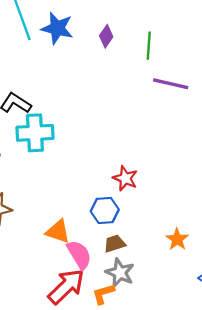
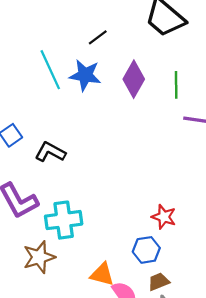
purple diamond: (106, 36) -> (134, 79), size x1.6
cyan cross: (35, 133) -> (64, 220), moved

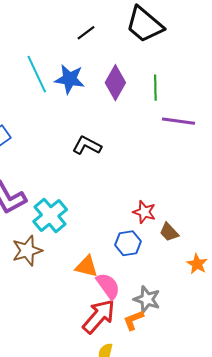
black line: (98, 37) -> (86, 33), moved
black L-shape: (50, 152) -> (87, 146), moved
cyan cross: (64, 220) -> (50, 216), turned -32
brown trapezoid: (159, 282) -> (169, 232), moved, turned -110

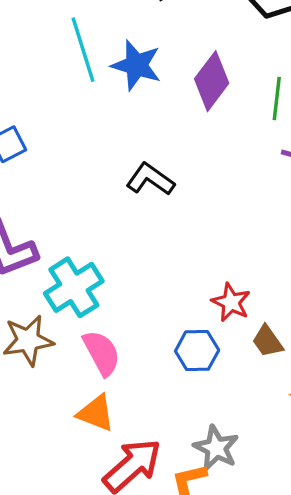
orange triangle: (87, 266) -> (96, 413), moved
pink semicircle: (108, 286) -> (102, 353), moved

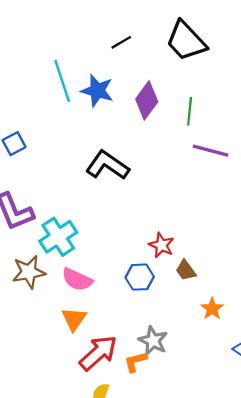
black L-shape: (150, 179) -> (107, 165), size x1.4
pink semicircle: (102, 353) -> (77, 280), turned 144
orange triangle: (96, 413) -> (74, 319), turned 44

